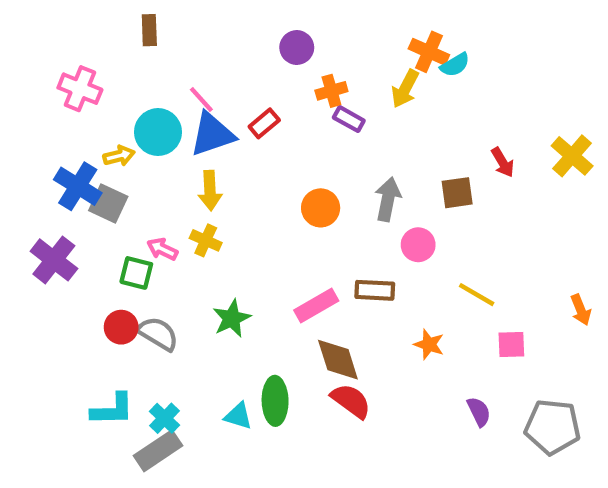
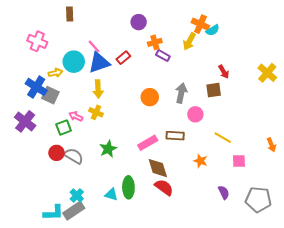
red arrow: (503, 162) -> (224, 72), moved
green square: (136, 273) -> (64, 128), turned -35
cyan L-shape: (112, 410) -> (53, 213), moved

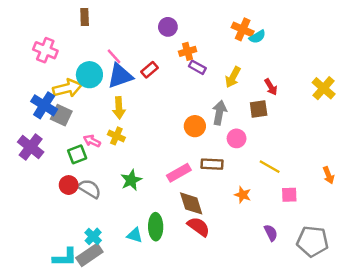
yellow arrow: (189, 41) -> (233, 77), moved
yellow arrow: (55, 73) -> (67, 88), size x1.6
orange circle: (150, 97) -> (195, 126), moved

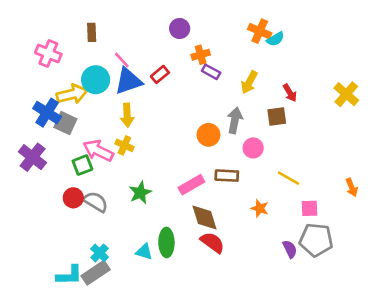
brown rectangle: (85, 17) -> (92, 32), moved
pink arrow: (92, 141) -> (98, 151), size x1.6
gray pentagon: (313, 241) -> (316, 240), moved

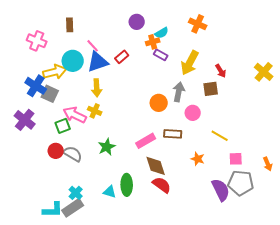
cyan semicircle: (275, 39) -> (162, 33), moved
yellow arrow: (249, 82) -> (190, 63), size x1.4
orange arrow: (352, 187) -> (268, 164), moved
purple semicircle: (290, 249) -> (221, 190), size x1.6

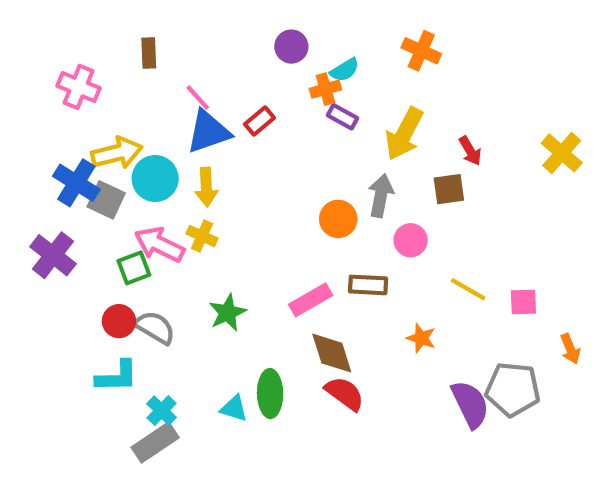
cyan circle: (73, 61) -> (155, 179), moved
pink square: (236, 159) -> (523, 302), moved
cyan L-shape: (53, 210) -> (117, 376), moved

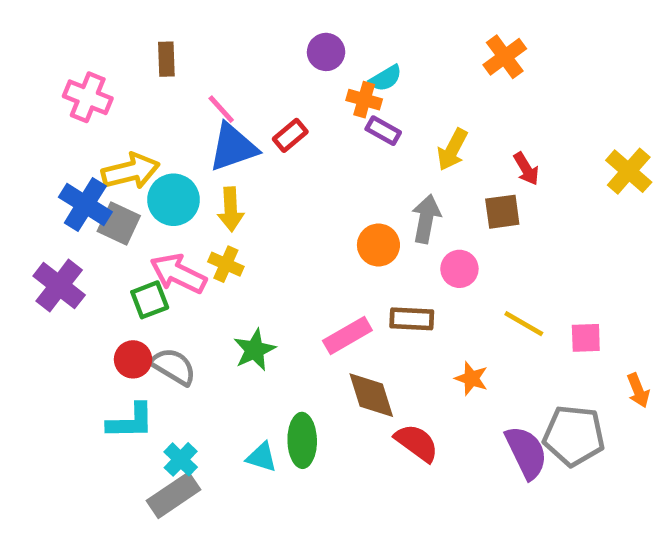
orange cross: (421, 51) -> (505, 57), moved, turned 30
orange cross: (325, 89) -> (364, 100), turned 32
yellow arrow: (404, 134) -> (452, 150), size x0.7
red semicircle: (345, 394) -> (417, 443), moved

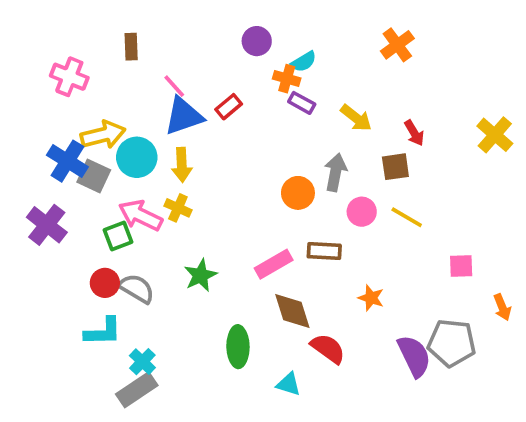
yellow arrow: (452, 150) -> (356, 118), turned -80
yellow line: (524, 324) -> (407, 217), moved
cyan triangle: (262, 457) -> (289, 384), moved

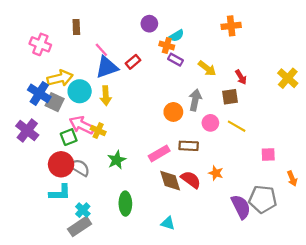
orange cross: (397, 45) -> (231, 26), turned 30
yellow cross: (178, 208) -> (98, 131), moved
red circle: (105, 283) -> (61, 164), size x1.5
green ellipse: (238, 347) -> (125, 204), moved
red semicircle: (328, 348) -> (191, 180), moved

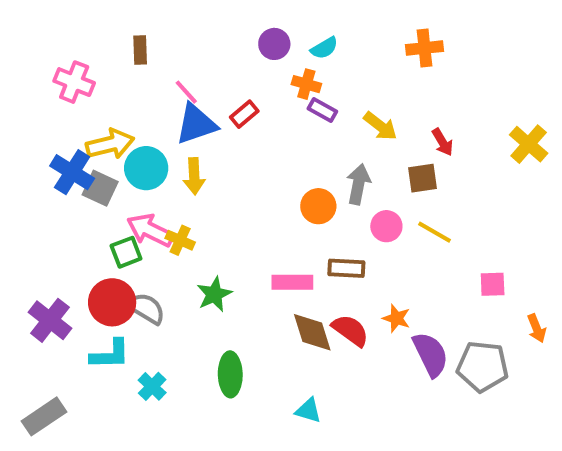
cyan semicircle: (177, 36) -> (324, 48), moved
purple cross: (27, 131) -> (50, 320), moved
pink rectangle: (159, 153) -> (292, 282), turned 30
purple semicircle: (241, 207) -> (430, 354), moved
gray rectangle: (80, 226) -> (44, 416), moved

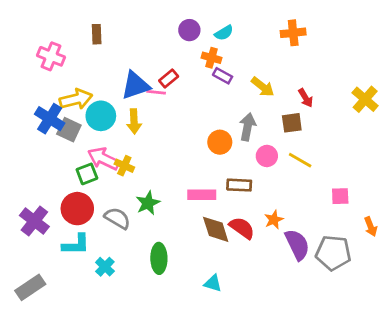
pink line: (186, 92) -> (156, 92), moved, turned -42
gray semicircle: (146, 308) -> (117, 218), moved
orange star: (396, 318) -> (274, 220), turned 30

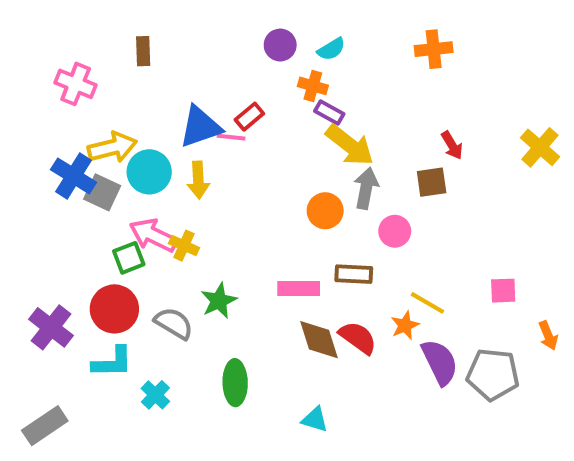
yellow arrow: (263, 87) -> (350, 145), moved, size x1.4
yellow line: (300, 160) -> (427, 303), moved

